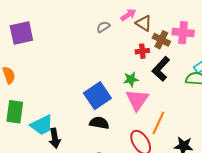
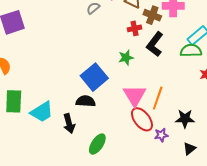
pink triangle: (137, 100) -> (135, 95), moved
black semicircle: (99, 123) -> (86, 101), moved
black arrow: (55, 138) -> (69, 123), moved

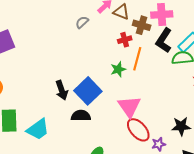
black L-shape: (155, 44) -> (164, 40), moved
orange line: (158, 98) -> (137, 59), moved
black arrow: (69, 123) -> (62, 90), moved

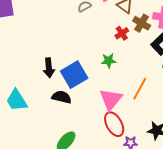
red cross: (125, 40) -> (122, 33), turned -32
orange line: (137, 59) -> (140, 89), moved
cyan trapezoid: (38, 129) -> (17, 100), turned 80

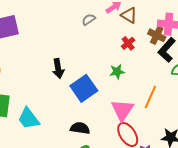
brown cross: (142, 23) -> (157, 35), moved
black arrow: (49, 68) -> (58, 68), moved
black semicircle: (62, 97) -> (80, 128), moved

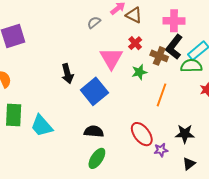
brown cross: (157, 35) -> (159, 56), moved
green star: (117, 72) -> (139, 72), moved
pink triangle: (122, 110) -> (111, 58), moved

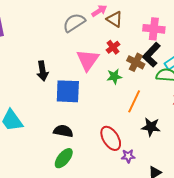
gray semicircle: (94, 22) -> (74, 23), size x1.6
blue square: (94, 91) -> (68, 91), turned 36
black star: (185, 134) -> (151, 127), moved

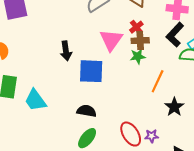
brown cross: (136, 62) -> (140, 41), moved, turned -30
black star: (151, 127) -> (174, 107), turned 30
red ellipse: (111, 138) -> (131, 134), moved

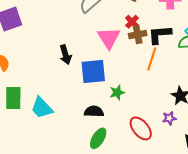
black L-shape: (175, 35) -> (160, 35), moved, turned 50
green star: (138, 56) -> (117, 92), moved
orange line: (158, 81) -> (152, 59), moved
purple star: (152, 136) -> (169, 118), moved

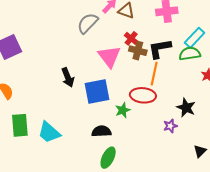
brown cross: (138, 35) -> (138, 51), turned 30
purple star: (169, 118) -> (170, 126), moved
red ellipse: (141, 128) -> (143, 95), moved, turned -40

